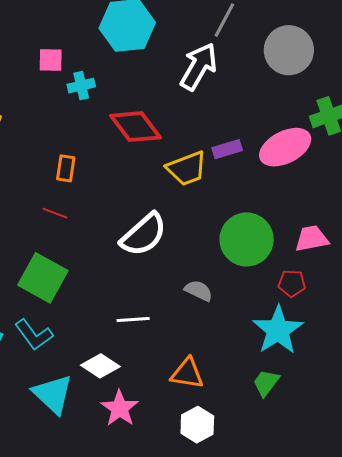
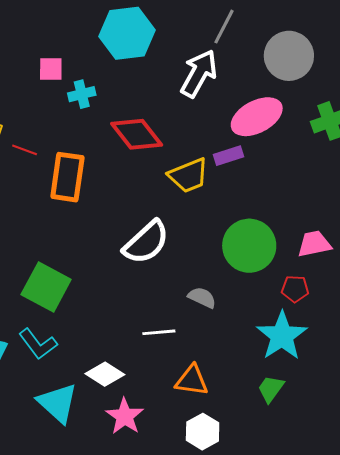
pink ellipse: (285, 147) -> (257, 117), moved
orange rectangle: (66, 168) -> (67, 177), size x1.8
red line: (55, 213) -> (25, 150), moved
white line: (133, 320) -> (159, 332), moved

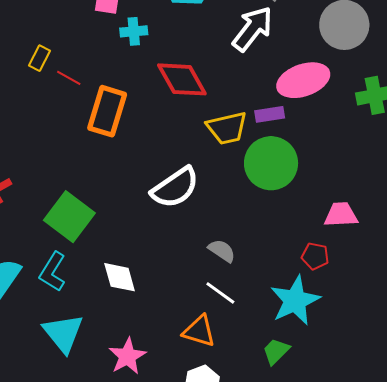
green circle: (249, 246) -> (271, 163), moved
white line: (159, 332) -> (220, 293), moved, turned 32
cyan L-shape: (38, 344) -> (53, 272), turned 60
white diamond: (105, 374) -> (120, 277), moved, turned 33

